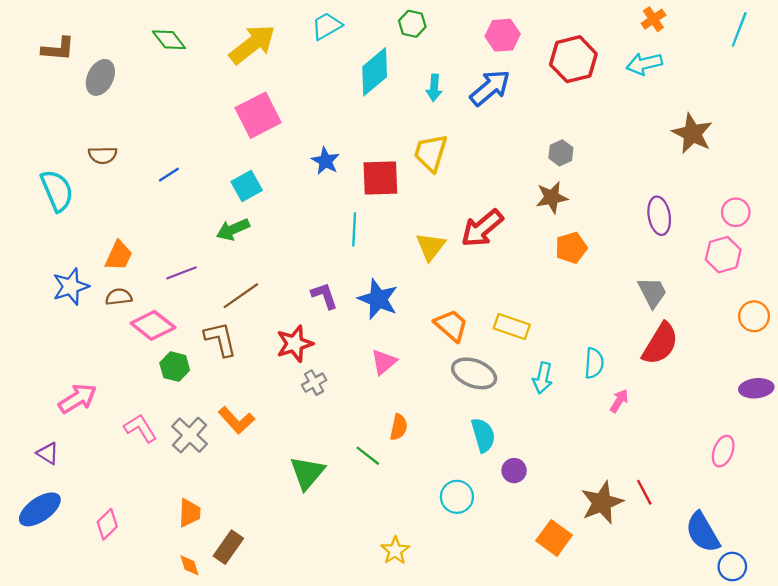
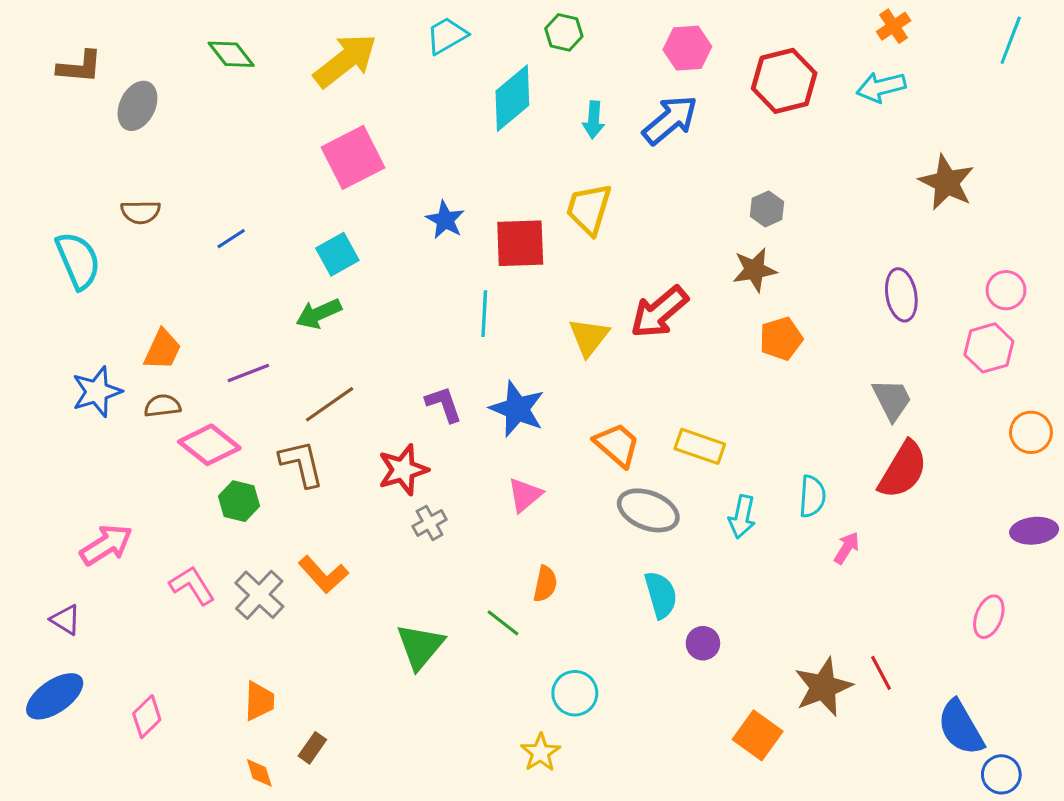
cyan circle: (457, 497) -> (575, 693), moved
brown rectangle: (228, 547) -> (312, 748), size x0.7

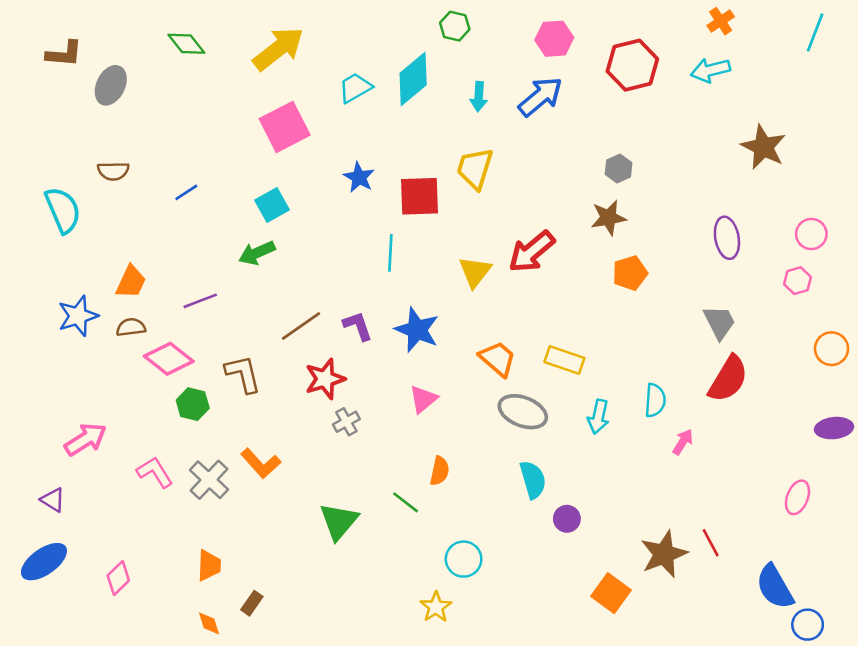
cyan trapezoid: (447, 36) -> (355, 88), moved
pink hexagon: (989, 348) -> (797, 281), size x0.7
brown line: (330, 404) -> (301, 326), moved

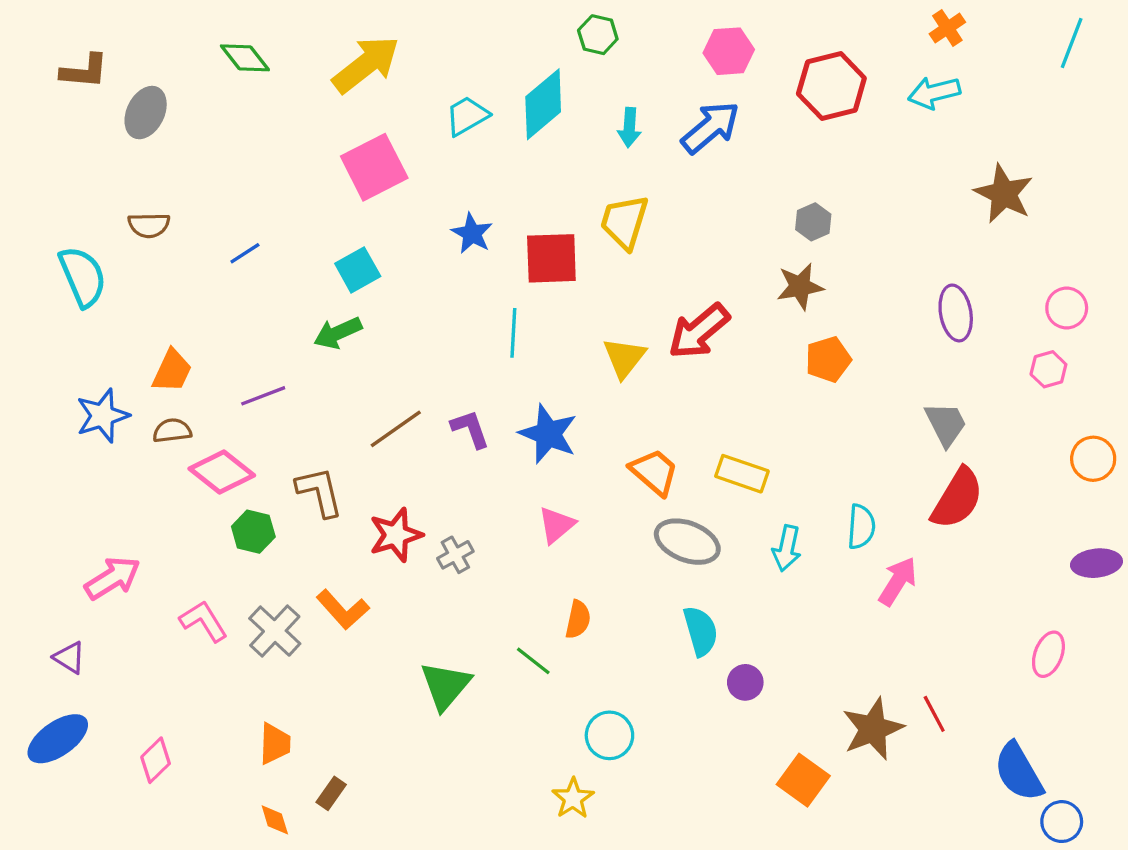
red star: (325, 379) -> (396, 535), moved
pink arrow: (683, 442) -> (898, 581), size x1.4

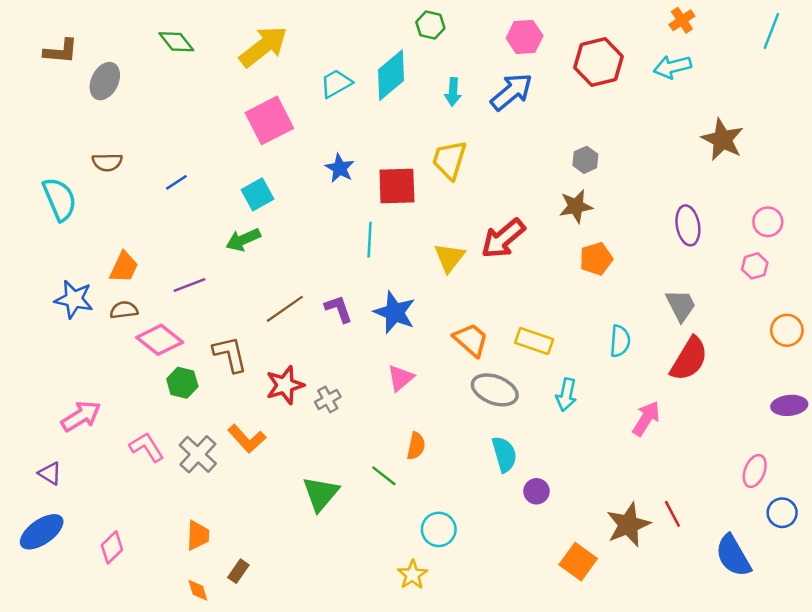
blue star: (103, 416) -> (74, 299), turned 30
cyan semicircle: (861, 527) -> (620, 341), moved
blue circle: (1062, 822) -> (782, 513), moved

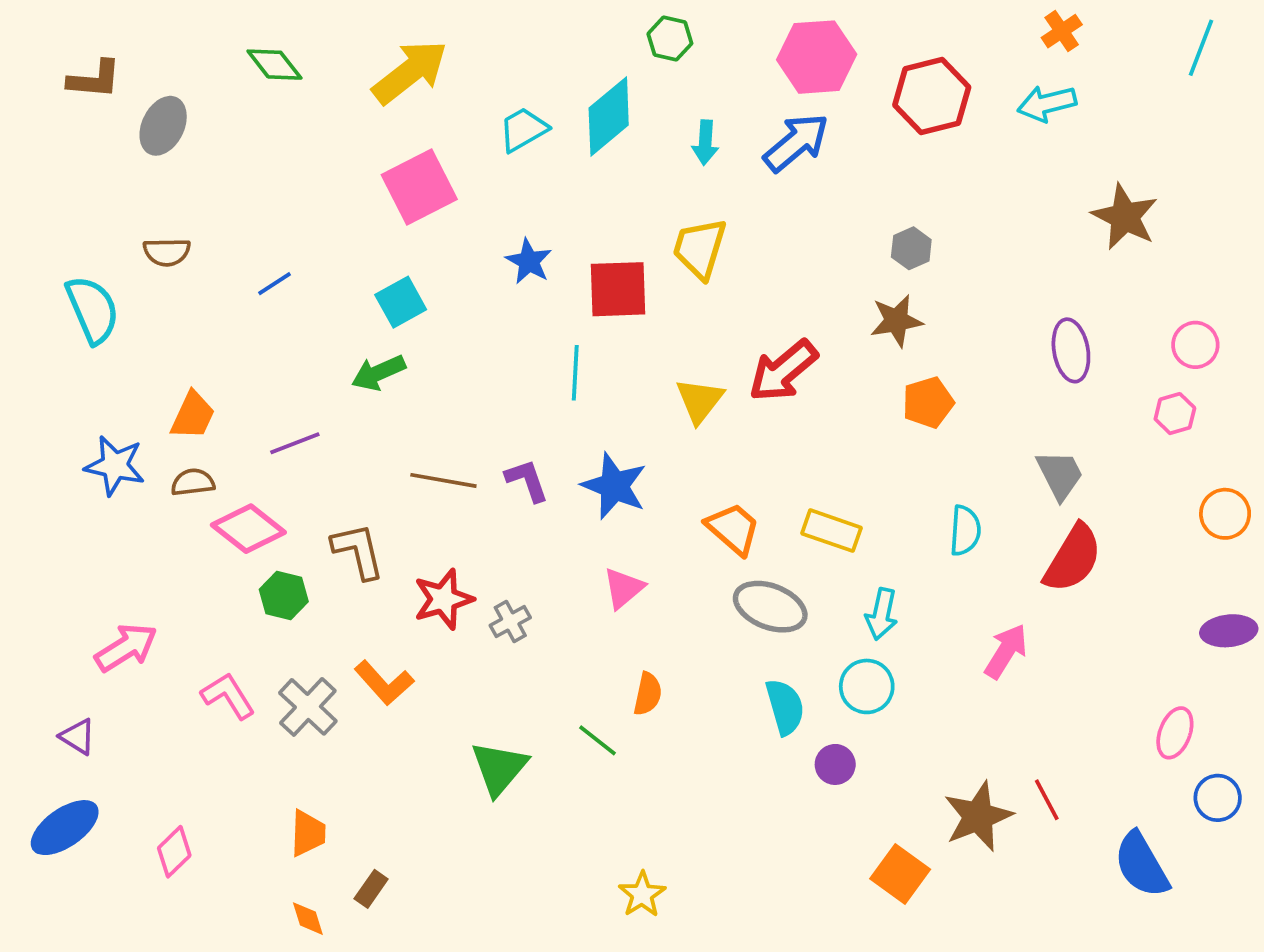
pink hexagon: (525, 37) -> (817, 57), size x1.4
brown line: (285, 309) -> (443, 480), turned 45
cyan circle: (439, 529) -> (867, 686), moved

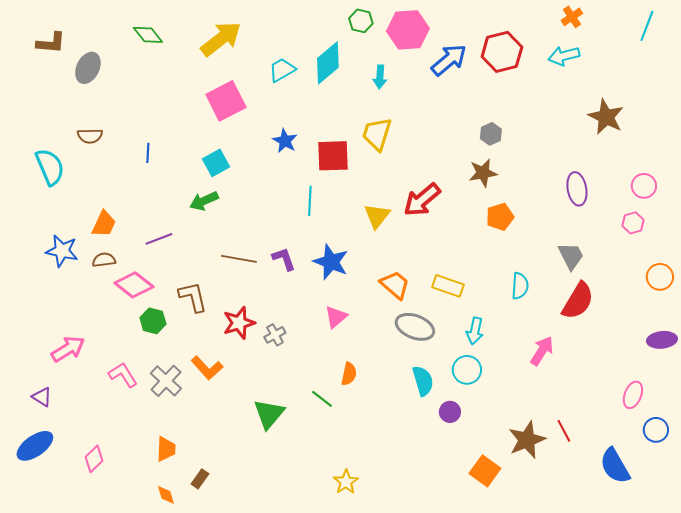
pink hexagon: (817, 57) -> (408, 30), moved
blue arrow: (796, 142) -> (449, 60), moved
blue line: (274, 284) -> (148, 153), turned -54

